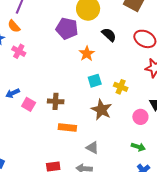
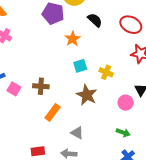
orange rectangle: (67, 128) -> (52, 112), turned -60

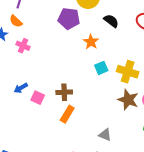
yellow cross: (106, 72) -> (128, 72), size x1.5
brown star: (87, 95) -> (128, 100), moved
orange rectangle: (52, 112) -> (67, 114), moved

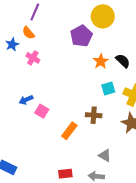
purple pentagon: (69, 19) -> (81, 36), turned 30
black semicircle: (111, 21) -> (123, 61), moved
brown cross: (64, 92) -> (94, 115), moved

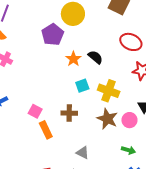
pink square: (42, 111) -> (35, 111), moved
orange rectangle: (69, 131) -> (46, 130), turned -60

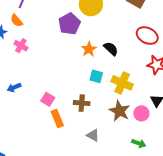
cyan square: (82, 86) -> (96, 76), turned 32
gray triangle: (83, 153) -> (93, 135), moved

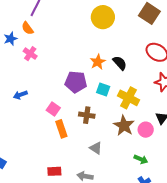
purple pentagon: (69, 24) -> (76, 82), moved, turned 30

